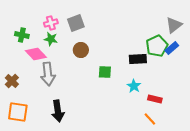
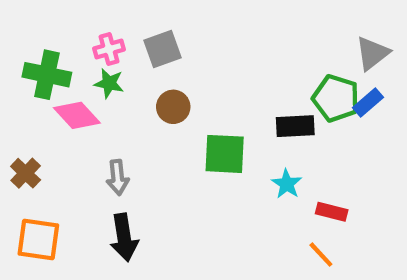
green cross: (22, 35) -> (47, 75), size x1.5
green pentagon: (157, 46) -> (336, 98), turned -30
green square: (105, 72) -> (225, 154), size x1.5
gray arrow: (48, 74) -> (118, 177), moved, size x0.7

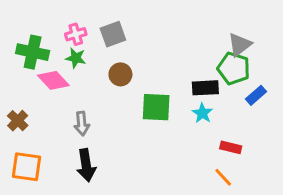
gray triangle: (372, 53) -> (240, 45), moved
blue rectangle: (368, 103) -> (256, 95), moved
cyan star: (287, 184) -> (202, 113), moved

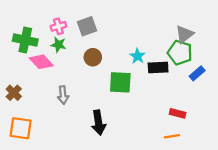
cyan star: (202, 113) -> (137, 56), moved
black arrow: (86, 165) -> (99, 123), moved
orange line: (223, 177) -> (172, 136), turned -56

